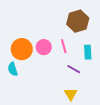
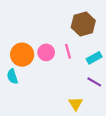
cyan rectangle: (88, 52) -> (94, 58), turned 64
purple line: (74, 69) -> (94, 82), moved

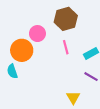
brown hexagon: (83, 24) -> (66, 19), moved
pink circle: (46, 52) -> (37, 34), moved

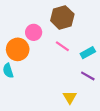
pink line: (66, 47) -> (62, 46), turned -40

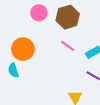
pink circle: (34, 32) -> (39, 13), moved

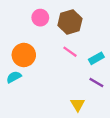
cyan semicircle: (13, 70) -> (14, 77), turned 80

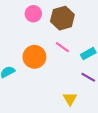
orange circle: (24, 55) -> (34, 57), moved

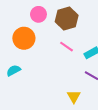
orange circle: (34, 57) -> (24, 38), moved

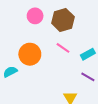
orange circle: (24, 38) -> (30, 54), moved

